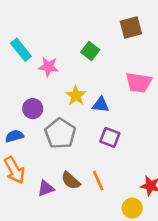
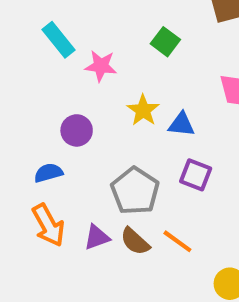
gray pentagon: (60, 133) -> (135, 191), moved
orange line: (98, 181) -> (177, 241), turned -30
purple triangle: (46, 188) -> (97, 237), moved

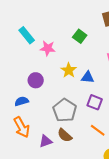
purple triangle: (97, 237) -> (46, 141), moved
orange line: (177, 241) -> (98, 130), moved

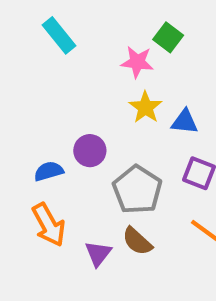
pink star: (48, 48) -> (137, 62), moved
purple circle: (36, 80) -> (90, 151), moved
purple triangle: (46, 141) -> (98, 254), turned -32

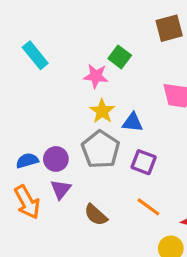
purple circle: (90, 151) -> (56, 159), moved
gray pentagon: (137, 190) -> (101, 149), moved
purple triangle: (98, 254) -> (61, 189), moved

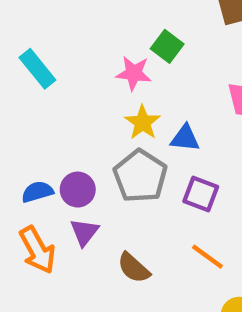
cyan rectangle: (35, 55) -> (37, 69), moved

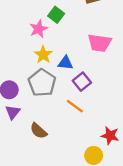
pink star: (134, 73) -> (39, 29), turned -30
purple square: (201, 194) -> (82, 82), moved, turned 30
orange line: (207, 257) -> (75, 106), moved

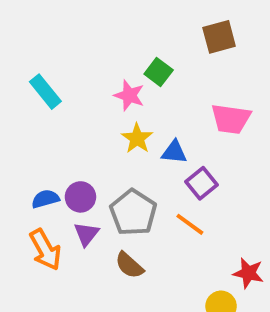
pink star: (39, 29) -> (129, 95), turned -30
gray pentagon: (42, 83) -> (133, 213), moved

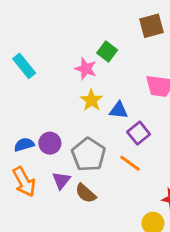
purple triangle: (86, 234) -> (61, 180), moved

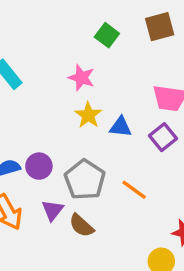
green square: (107, 52) -> (107, 35), moved
purple square: (139, 133) -> (163, 137), moved

